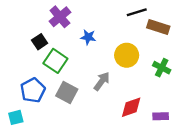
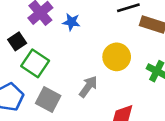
blue star: (88, 37) -> (71, 22), moved

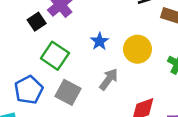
blue star: (71, 22) -> (99, 41), moved, turned 30
black square: (17, 41) -> (37, 22), moved

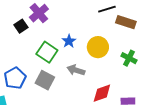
green square: (55, 56) -> (47, 52), moved
gray arrow: (109, 79) -> (76, 70), turned -108

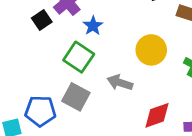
blue star: (69, 41) -> (93, 26), moved
blue pentagon: (15, 78) -> (40, 111), moved, turned 30

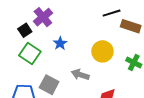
blue star: (93, 26) -> (60, 43), moved
green square: (79, 57) -> (30, 53), moved

